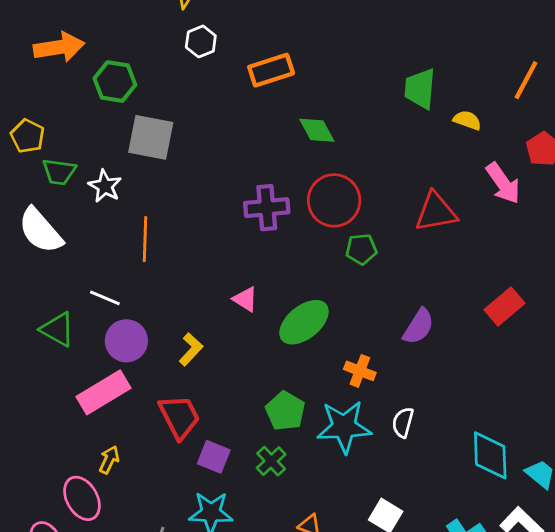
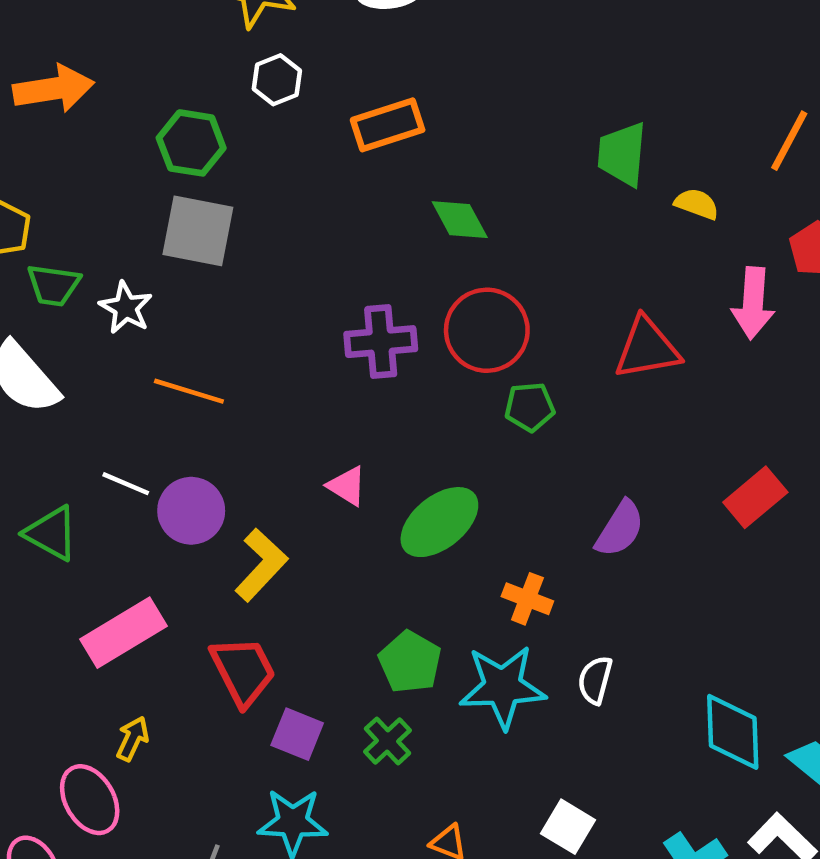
green hexagon: (115, 82) -> (191, 143), moved
pink arrow: (503, 183) -> (753, 303), turned 39
orange line: (145, 239) -> (189, 391), turned -75
purple circle: (126, 341) -> (191, 511), moved
yellow L-shape: (191, 349) -> (261, 565), size x1.4

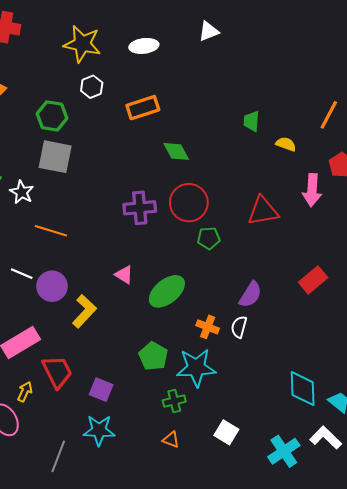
green trapezoid: (622, 154) -> (251, 121), size x0.7
red trapezoid: (243, 671) -> (57, 372), moved
white semicircle: (595, 680) -> (239, 327), moved
green cross: (388, 741) -> (174, 401), moved, turned 30

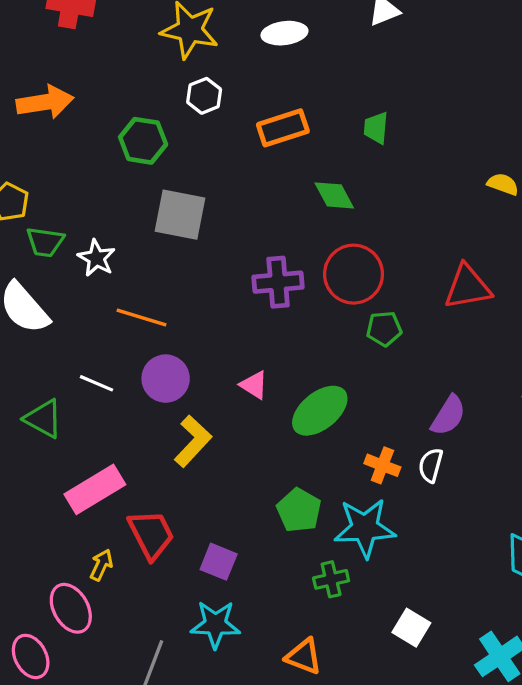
green trapezoid: (251, 121) -> (376, 128), moved
gray square: (55, 157) -> (180, 215), moved
purple circle: (52, 286) -> (166, 379), moved
orange triangle: (171, 440) -> (304, 656), moved, size x1.4

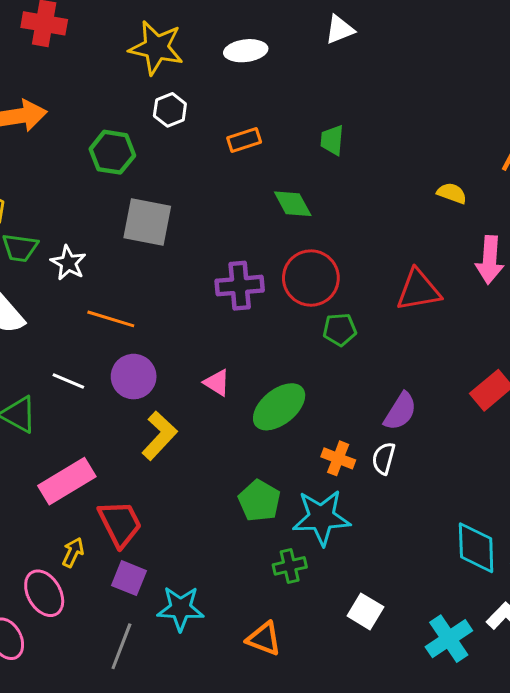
orange rectangle: (283, 128) -> (244, 140), size x0.7
purple square: (219, 562) -> (129, 578), moved

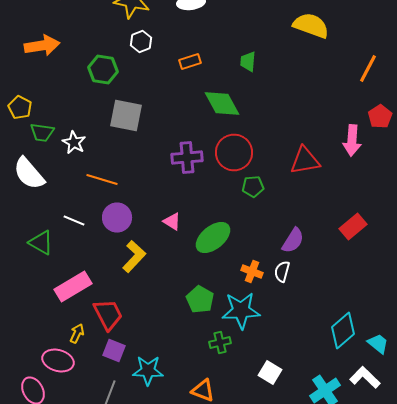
yellow semicircle: (452, 193) -> (311, 26), moved, size x1.8
green diamond: (293, 204) -> (222, 104), size x1.4
cyan diamond: (476, 548) -> (343, 330), turned 51
pink ellipse: (44, 593) -> (58, 360), turned -44

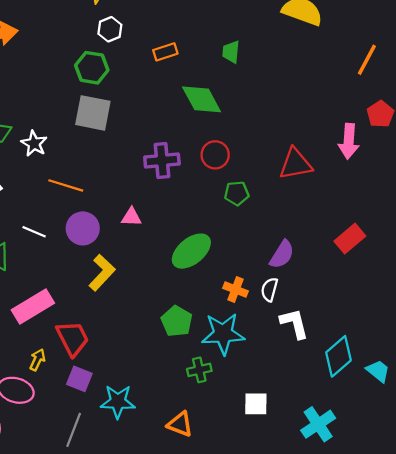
green hexagon: (103, 70) -> (92, 68), moved
red circle: (234, 152) -> (215, 155), size x0.7
pink triangle: (172, 222) -> (131, 217), moved, turned -30
white square: (270, 372) -> (256, 404), turned -30
white L-shape: (365, 378) -> (294, 323), moved, turned 32

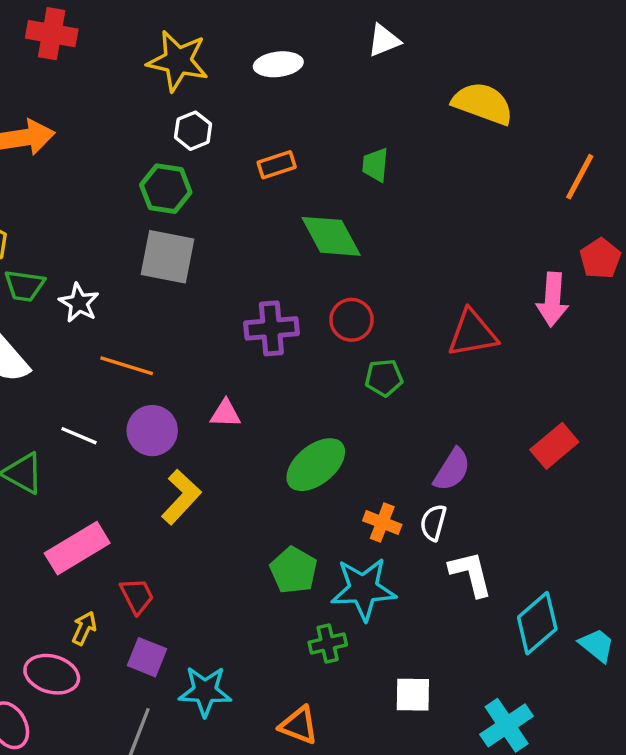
red trapezoid: (73, 338) -> (137, 596), size x0.7

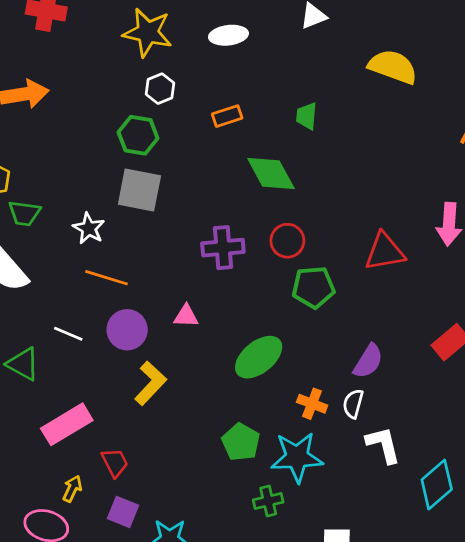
white star: (79, 303) -> (89, 228), moved
green pentagon: (384, 378) -> (313, 287), size x1.4

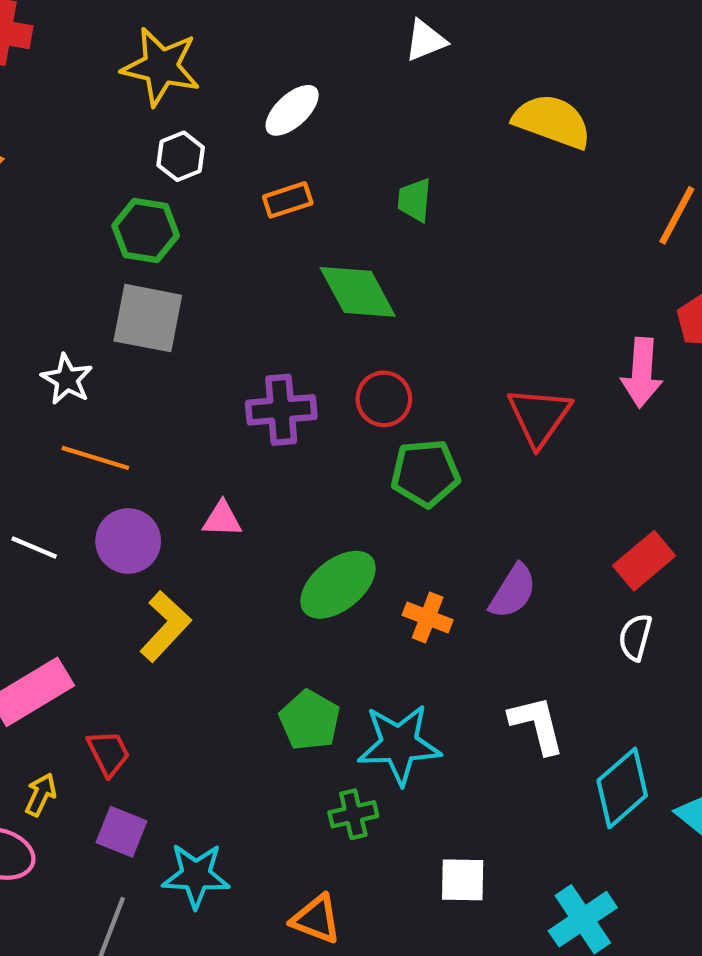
white ellipse: (228, 35) -> (292, 110), moved, turned -36
red triangle: (385, 252) -> (539, 416), turned -45
orange cross: (312, 404) -> (428, 618), moved
white semicircle: (353, 404) -> (635, 637), moved

